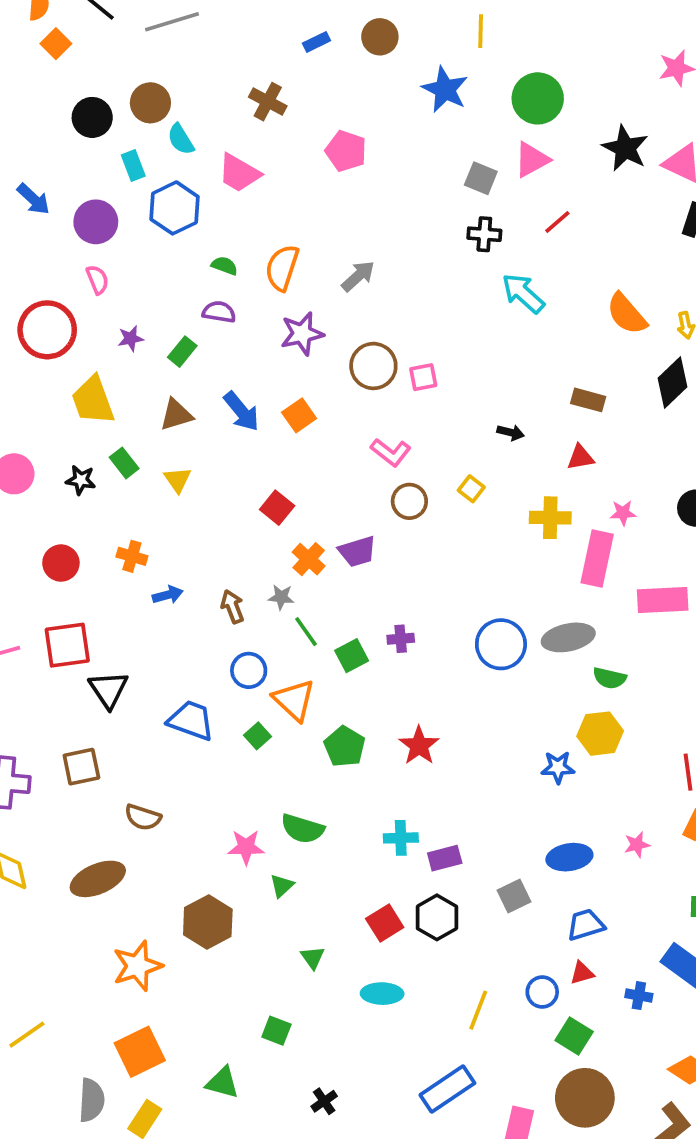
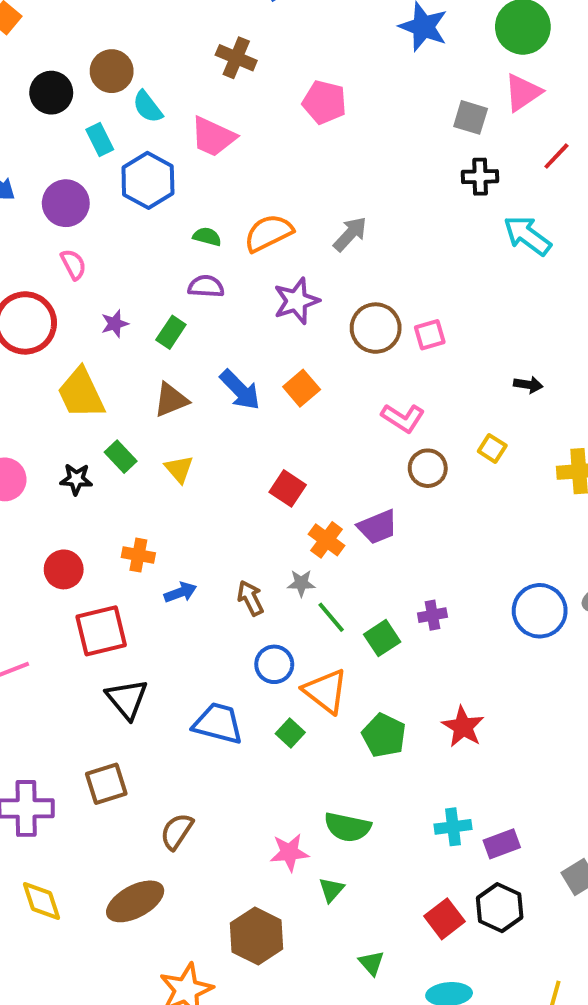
orange semicircle: (282, 268) -> (268, 233), turned 51
red square: (67, 645) -> (101, 631), moved
brown semicircle: (143, 817) -> (177, 831), turned 111

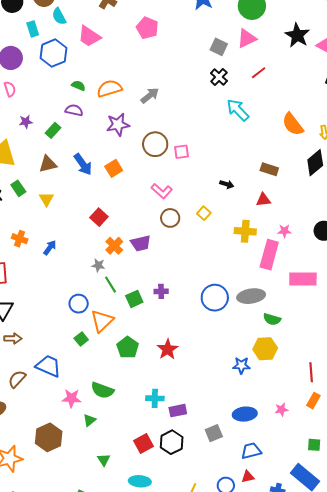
black cross: (480, 177) -> (219, 77), turned 36
blue arrow: (180, 592) -> (50, 248), moved, turned -42
brown arrow: (250, 598) -> (13, 338), moved, turned 108
orange triangle: (326, 691) -> (102, 321), turned 30
blue trapezoid: (218, 723) -> (48, 366), moved

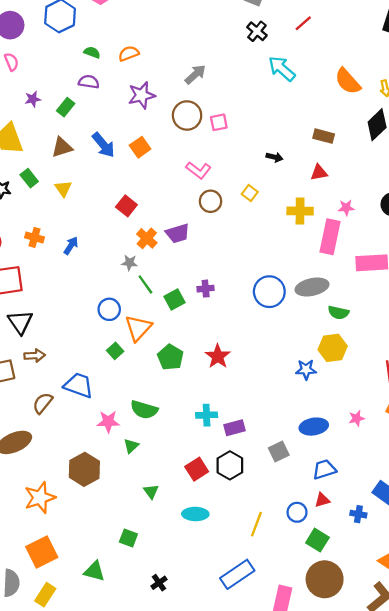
orange semicircle: (109, 89) -> (129, 53), size x0.7
gray arrow: (150, 95) -> (195, 74), moved

